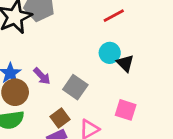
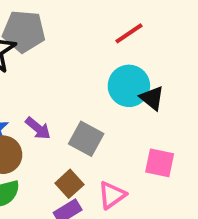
cyan circle: (110, 53) -> (129, 86), size x1.4

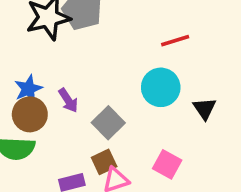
black triangle: (152, 98) -> (205, 109), moved
brown square: (69, 184) -> (104, 162), moved

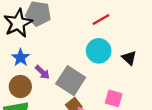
blue star: (28, 89) -> (21, 58), moved
gray square: (108, 123) -> (71, 81), size x1.4

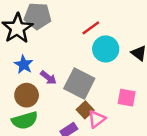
red line: (101, 19) -> (91, 28), moved

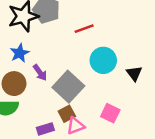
red line: (91, 28) -> (84, 29), moved

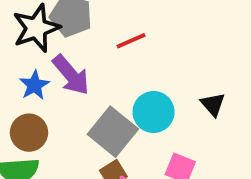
cyan circle: (103, 60) -> (154, 112), moved
purple arrow: (40, 73) -> (71, 75), moved, size x1.6

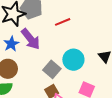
gray square: (113, 132) -> (52, 69), size x0.7

